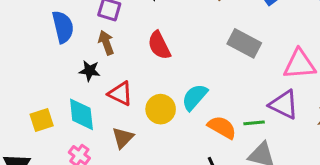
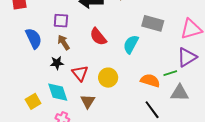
red triangle: (120, 93) -> (80, 73), turned 36
cyan semicircle: (195, 97) -> (131, 44), moved
purple triangle: (284, 105) -> (187, 57), turned -45

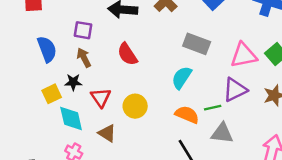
cyan semicircle: (131, 44) -> (182, 78), moved
yellow square: (33, 101) -> (52, 94), moved
brown triangle: (88, 101) -> (107, 133), turned -35

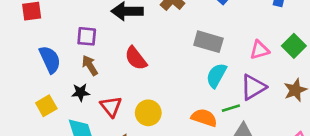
pink triangle: (244, 55) -> (260, 50), size x0.7
cyan semicircle: (182, 78) -> (216, 75), moved
yellow square: (52, 94) -> (46, 106), moved

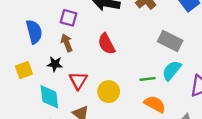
green line: (231, 108) -> (148, 79), moved

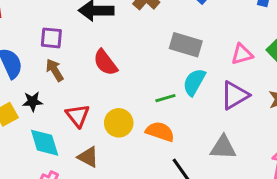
black star: (55, 64) -> (33, 101), moved
orange semicircle: (155, 104) -> (160, 132), moved

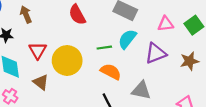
red semicircle: (105, 63) -> (77, 15), moved
yellow circle: (119, 123) -> (67, 60), size x1.4
orange semicircle: (160, 132) -> (111, 72), moved

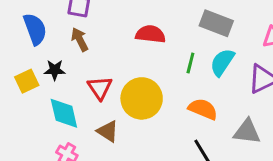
red semicircle: (77, 15) -> (150, 34), turned 130
green line: (104, 48) -> (190, 63), moved, turned -64

